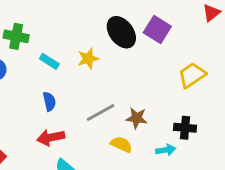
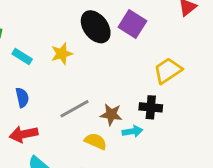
black cross: (185, 128) -> (151, 107), moved
cyan arrow: (166, 150) -> (132, 131), moved

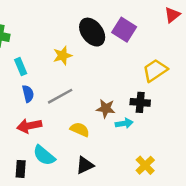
cyan rectangle: (22, 56) -> (21, 67), moved, turned 35
gray line: (74, 109) -> (60, 96), moved
yellow semicircle: (96, 141) -> (80, 129), moved

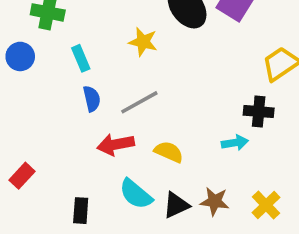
yellow star: (63, 55) -> (143, 42), turned 30
brown star: (106, 109) -> (215, 201), moved
red arrow: (29, 126) -> (116, 145), moved
cyan semicircle: (44, 155) -> (136, 194), moved

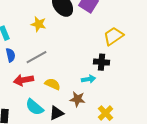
brown star: (215, 201) -> (78, 99), moved

